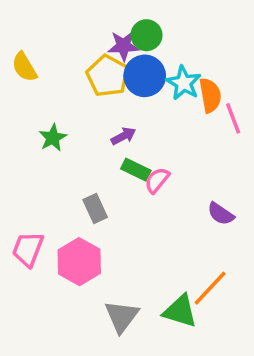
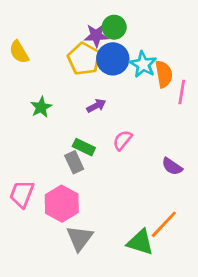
pink line: (233, 118) -> (182, 92), turned 30
green rectangle: (136, 170) -> (84, 147), moved
gray triangle: (122, 316) -> (80, 238), moved

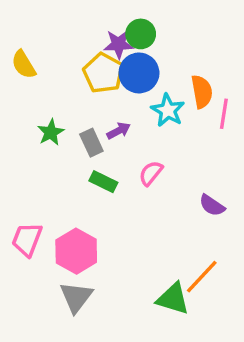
cyan star: (143, 64) -> (168, 110), moved
gray rectangle: (74, 162) -> (91, 143), moved
gray triangle: (80, 238) -> (76, 297), moved

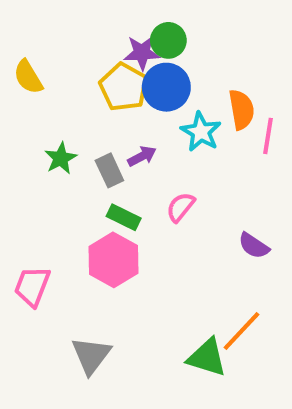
pink hexagon: (76, 251) -> (113, 260), moved

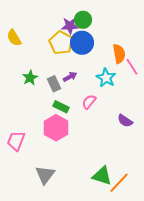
cyan star: (201, 132) -> (106, 78), moved
pink line: (268, 136) -> (132, 67), turned -42
orange line: (242, 331) -> (119, 183), moved

